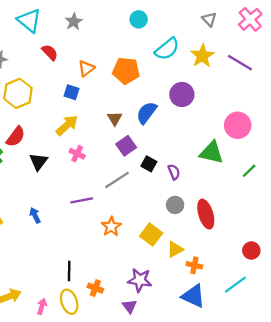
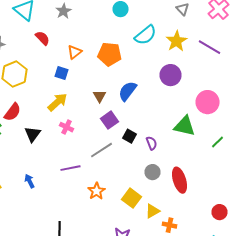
purple circle: (182, 95) -> (170, 75), moved

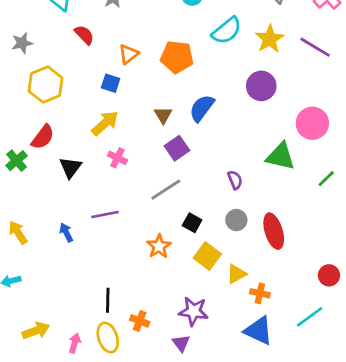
black square: (130, 136) -> (192, 223), moved
purple line: (70, 168) -> (105, 215), moved

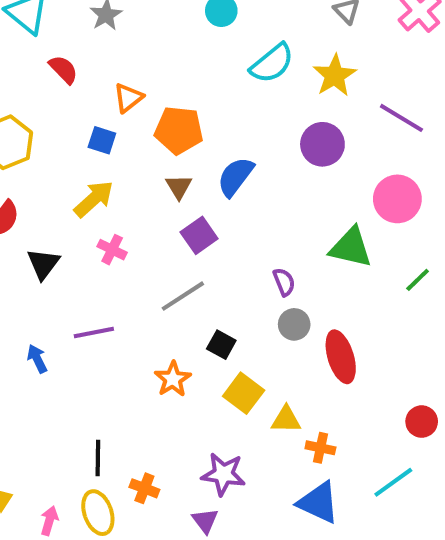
purple line: (315, 47) -> (401, 118), moved
orange pentagon: (177, 57) -> (179, 130), moved
gray circle: (236, 220) -> (294, 324), moved
yellow triangle: (236, 274) -> (286, 420), turned 30

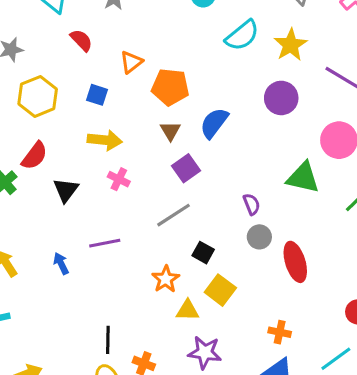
blue square: (102, 140) -> (97, 95), moved
yellow arrow: (94, 199) -> (105, 140), turned 48
yellow triangle: (286, 420) -> (188, 310), moved

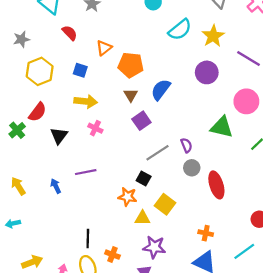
gray line: (173, 215) -> (157, 153), moved
black square: (203, 253) -> (144, 179), moved
orange star: (166, 279) -> (127, 197), turned -30

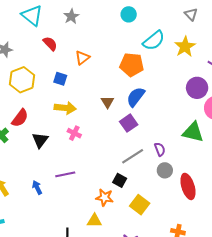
orange pentagon: (131, 65) -> (132, 65), moved
purple circle: (207, 72) -> (197, 88), moved
purple square: (141, 121) -> (129, 123), moved
yellow triangle: (142, 218) -> (94, 221), moved

